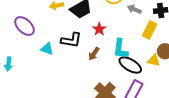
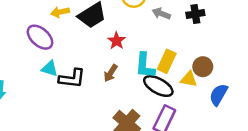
purple ellipse: (24, 26) -> (40, 37), moved
yellow rectangle: (150, 30) -> (167, 61), moved
black L-shape: (71, 40) -> (72, 79), moved

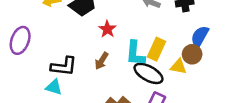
purple ellipse: (40, 37) -> (20, 40), moved, turned 68
cyan triangle: (50, 69) -> (54, 87), moved
blue semicircle: (219, 95) -> (200, 36), moved

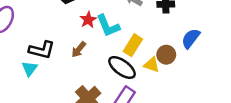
blue semicircle: (200, 36) -> (191, 38), moved
cyan L-shape: (135, 53) -> (108, 26), moved, turned -35
cyan triangle: (54, 87) -> (30, 68), turned 42

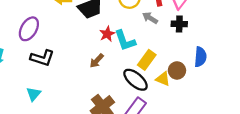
blue semicircle: (191, 38) -> (200, 57), turned 144
black L-shape: (42, 50) -> (42, 58), moved
cyan triangle: (30, 68) -> (34, 94), moved

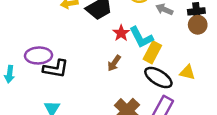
purple ellipse: (29, 29) -> (38, 55), moved, turned 65
yellow rectangle: (147, 60) -> (152, 52), moved
brown circle: (177, 70) -> (198, 25), moved

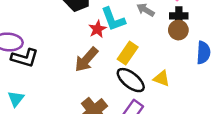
cyan L-shape: (141, 37) -> (113, 19), moved
brown arrow: (114, 63) -> (86, 60), size x1.5

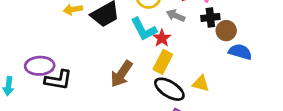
red star: (97, 29) -> (162, 38), moved
brown circle: (178, 30) -> (226, 31), moved
blue semicircle: (203, 53) -> (240, 52), turned -70

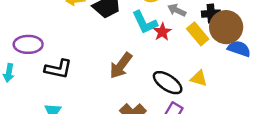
brown circle: (226, 31) -> (226, 27), size x1.6
yellow rectangle: (163, 62) -> (198, 34), moved, turned -70
purple ellipse: (40, 66) -> (28, 44), moved

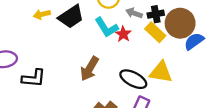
black cross: (211, 14) -> (156, 14), moved
blue semicircle: (239, 49) -> (194, 41), turned -48
yellow triangle: (199, 78) -> (161, 72), size x1.5

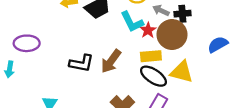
brown circle: (180, 23) -> (172, 35), moved
yellow rectangle: (155, 32) -> (151, 56), moved, turned -54
black L-shape: (34, 78) -> (81, 63), moved

